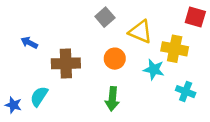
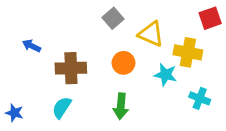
red square: (195, 17) -> (210, 18), turned -35
cyan semicircle: (39, 96) -> (62, 108), moved

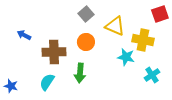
orange circle: (123, 63) -> (86, 42), moved
cyan cross: (200, 98) -> (152, 75), turned 35
green arrow: (121, 106) -> (80, 73), moved

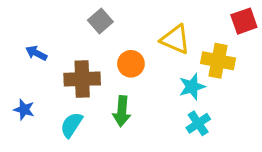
gray square: (86, 14) -> (100, 21), moved
cyan star: (126, 57) -> (192, 87), turned -30
cyan cross: (152, 75) -> (198, 123), moved
blue star: (11, 86) -> (24, 110), moved

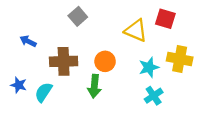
red square: (244, 21) -> (165, 19), moved, turned 36
yellow cross: (218, 61) -> (180, 59), moved
orange circle: (131, 64) -> (105, 61), moved
cyan semicircle: (71, 125) -> (43, 92), moved

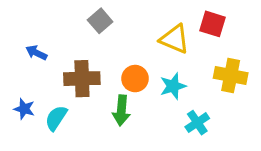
cyan star: (149, 67) -> (173, 86), moved

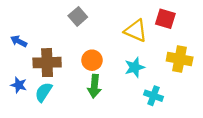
blue arrow: (36, 53) -> (19, 41), moved
brown cross: (82, 79) -> (47, 63), moved
orange circle: (135, 79) -> (92, 60), moved
cyan cross: (197, 123) -> (154, 96), turned -36

